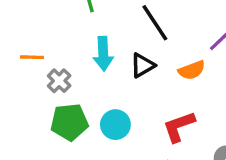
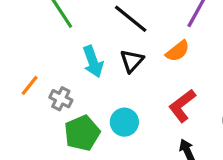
orange line: (32, 57) -> (30, 85), turned -35

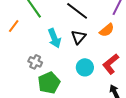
orange line: (30, 85) -> (14, 26), moved
cyan circle: (124, 122) -> (85, 67), moved

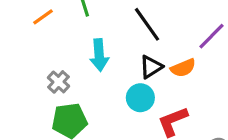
black triangle: (79, 37) -> (151, 67), moved
cyan circle: (85, 67) -> (140, 98), moved

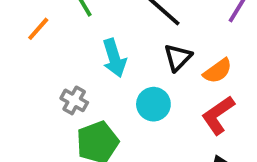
orange semicircle: (183, 68) -> (218, 71), moved
cyan circle: (140, 98) -> (153, 104), moved

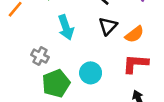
cyan circle: (153, 104) -> (91, 73), moved
red L-shape: (218, 115) -> (135, 64), turned 40

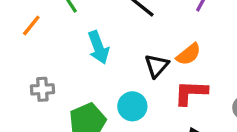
black triangle: (108, 26) -> (157, 66), moved
gray cross: (40, 56) -> (42, 89), moved, turned -30

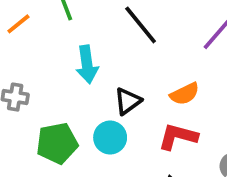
black triangle: (157, 66) -> (128, 101), moved

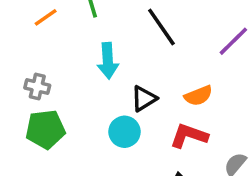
green pentagon: (57, 143) -> (45, 129), moved

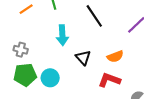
black triangle: (144, 98) -> (83, 58), turned -42
cyan circle: (124, 132) -> (50, 78), moved

